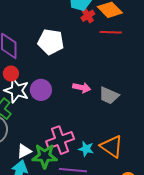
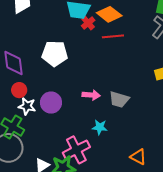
white star: (17, 90) -> (27, 106), size x0.7
orange triangle: (112, 146) -> (138, 157), moved, size x0.7
cyan star: (86, 149) -> (100, 127), moved

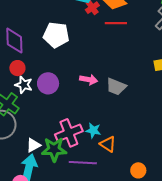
cyan star: (100, 127) -> (93, 130), moved
orange triangle: (138, 157) -> (108, 144), moved

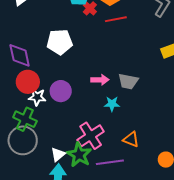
red circle: (17, 68) -> (28, 82), size x1.5
cyan star: (93, 130) -> (112, 104), moved
green star: (54, 149) -> (79, 155), turned -30

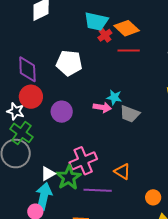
white star: (37, 97) -> (15, 111), moved
cyan star: (112, 104) -> (114, 97), moved

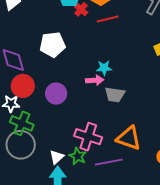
gray trapezoid: (130, 114) -> (115, 95), moved
pink cross: (83, 161) -> (88, 137), turned -36
orange triangle: (122, 171) -> (129, 138), size x1.5
green star: (69, 177) -> (78, 156), size x0.7

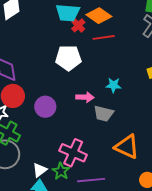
white pentagon: (53, 45) -> (68, 58), moved
cyan star: (104, 68) -> (114, 85), moved
orange triangle: (129, 138) -> (127, 147), moved

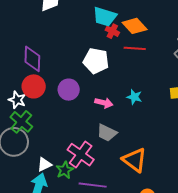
red cross: (78, 25) -> (112, 31), turned -32
purple circle: (45, 107) -> (69, 90), moved
gray trapezoid: (104, 113) -> (107, 133), moved

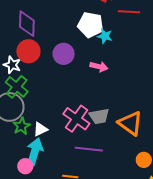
cyan star: (134, 97) -> (105, 36), moved
gray trapezoid: (107, 133) -> (99, 116), moved, turned -35
green star: (65, 170) -> (22, 126), moved

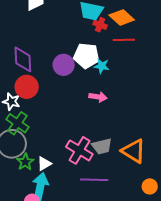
purple circle: (64, 54) -> (64, 65), moved

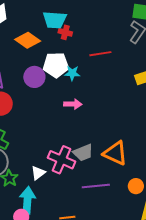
orange diamond: (122, 18) -> (28, 40), moved
red line: (124, 40) -> (100, 54), moved
white triangle: (44, 164) -> (38, 173), moved
purple line: (94, 180) -> (96, 186), moved

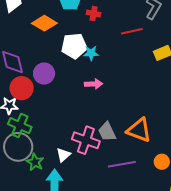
red cross: (65, 32) -> (94, 14), moved
red line: (100, 54) -> (132, 31), moved
purple circle: (34, 77) -> (44, 74), moved
gray trapezoid: (83, 153) -> (107, 132), turned 90

